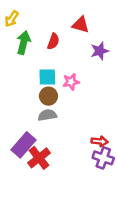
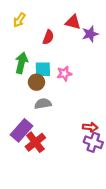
yellow arrow: (12, 19) -> (19, 20), moved
green arrow: (24, 43) -> (21, 63), moved
purple star: (100, 51) -> (90, 34), moved
brown circle: (48, 96) -> (36, 82), moved

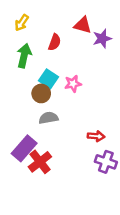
green arrow: (21, 63) -> (24, 56), moved
cyan square: (43, 69) -> (49, 79), turned 35
red arrow: (90, 127) -> (96, 136), moved

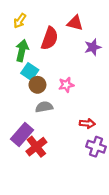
purple star: (102, 39) -> (93, 47), moved
red semicircle: (55, 42) -> (50, 38), size x1.5
cyan square: (49, 79) -> (30, 72), moved
pink star: (73, 84) -> (66, 85), moved

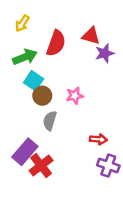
red triangle: (75, 23) -> (91, 36), moved
green arrow: (22, 51) -> (25, 57), turned 55
gray semicircle: (44, 107) -> (50, 121), turned -63

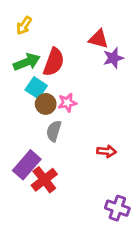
red semicircle: (56, 43) -> (54, 62), moved
pink star: (75, 96) -> (67, 103), moved
purple cross: (108, 165) -> (117, 208), moved

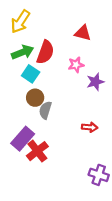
yellow arrow: (24, 25) -> (20, 22), size x1.5
purple star: (113, 58) -> (95, 82), moved
pink star: (67, 103) -> (76, 65), moved
brown circle: (46, 104) -> (35, 98), moved

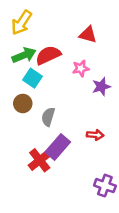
red semicircle: (45, 52) -> (48, 55), turned -135
brown circle: (35, 98) -> (23, 103), moved
purple rectangle: (23, 139) -> (58, 147), moved

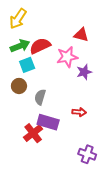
red triangle: (88, 35) -> (81, 35), moved
pink star: (81, 68) -> (67, 57), size x1.5
cyan square: (32, 78) -> (27, 65), turned 35
purple rectangle: (58, 147) -> (48, 122), turned 65

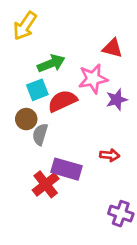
green arrow: (20, 46) -> (51, 63), moved
red semicircle: (40, 46) -> (62, 101), moved
gray semicircle: (40, 97) -> (40, 134), moved

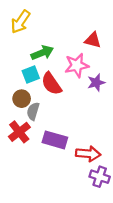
red semicircle: (62, 101) -> (51, 84), turned -100
red arrow: (110, 155) -> (88, 154), moved, size x1.5
red cross: (46, 184) -> (19, 132), moved

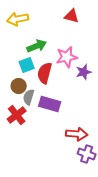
yellow arrow: (20, 22) -> (18, 19), turned 45
red triangle: (93, 40) -> (72, 16), moved
red semicircle: (51, 84) -> (45, 73), turned 50
purple rectangle: (55, 140) -> (50, 104), moved

